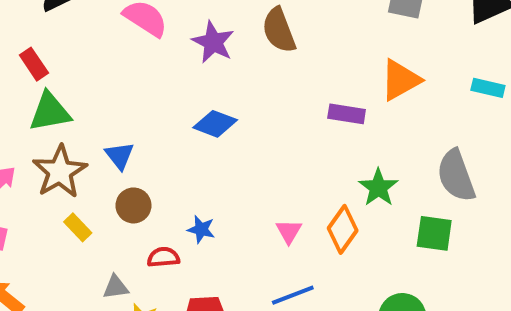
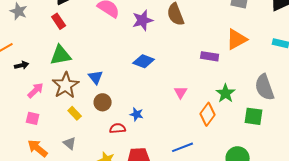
purple star: (213, 42) -> (143, 20), turned 30
red rectangle: (34, 64) -> (59, 21), moved
pink triangle: (289, 231) -> (181, 92), moved
gray triangle: (116, 287) -> (70, 143), moved, turned 48

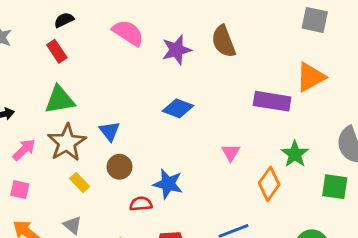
purple rectangle: (210, 56) -> (272, 101), size x1.4
blue star: (137, 114) -> (168, 184), size x1.5

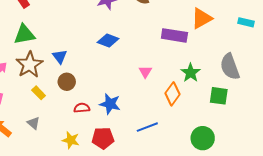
blue star: (168, 184) -> (110, 104), moved

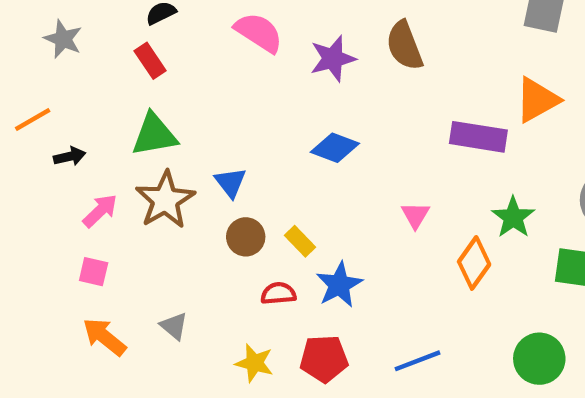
yellow rectangle: (39, 93) -> (300, 241), moved
blue star: (110, 104) -> (339, 285), turned 30
blue line: (147, 127) -> (418, 361), moved

